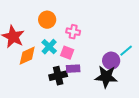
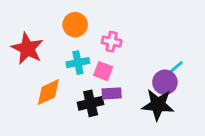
cyan cross: (49, 47) -> (78, 63), turned 35
cyan line: (126, 51) -> (175, 68), moved
orange diamond: (27, 56) -> (48, 92), moved

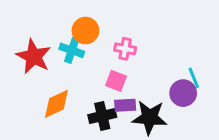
cyan cross: (78, 63) -> (72, 50), moved, turned 30
cyan line: (175, 68) -> (194, 78), turned -72
black star: (158, 105) -> (150, 118), moved

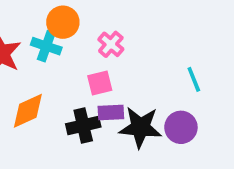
pink cross: (125, 49) -> (111, 44), turned 30
pink square: (116, 81) -> (100, 83), turned -35
purple circle: (183, 93) -> (181, 127), moved

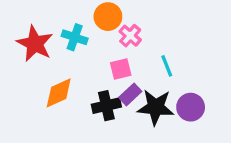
orange circle: (63, 22) -> (108, 17), moved
cyan line: (194, 79) -> (167, 66), moved
purple rectangle: (111, 113) -> (130, 94), turned -40

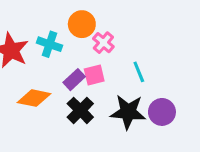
orange diamond: (59, 93) -> (34, 98), turned 36
purple rectangle: (130, 94) -> (74, 80), moved
black cross: (106, 106) -> (80, 110), turned -32

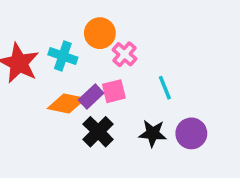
orange diamond: (34, 98) -> (66, 104), moved
black star: (128, 112) -> (153, 133), size x0.7

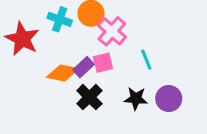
pink cross: (124, 54) -> (112, 31), size x1.4
cyan cross: (63, 56) -> (60, 19), moved

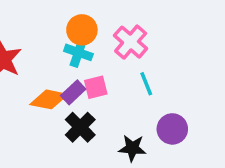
cyan cross: (60, 19) -> (78, 52), moved
pink cross: (112, 31) -> (131, 42), moved
black star: (136, 99) -> (132, 148), moved

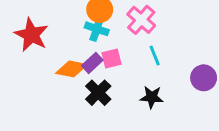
purple circle: (172, 129) -> (204, 78), moved
black star: (132, 148) -> (152, 97), moved

